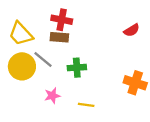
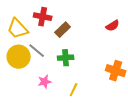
red cross: (62, 20) -> (43, 17), moved
brown rectangle: (59, 37) -> (63, 30), moved, turned -49
yellow line: (86, 105) -> (74, 90), turned -72

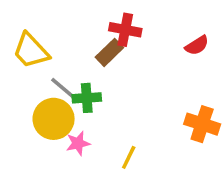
red cross: (43, 17) -> (125, 30), moved
yellow circle: (19, 57) -> (54, 119), moved
green cross: (66, 58) -> (87, 98), moved

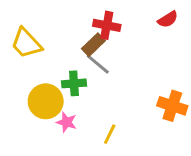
red semicircle: (197, 45) -> (168, 19), moved
gray line: (64, 89) -> (98, 64), moved
pink star: (78, 143) -> (67, 122), turned 30

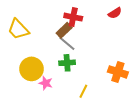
green cross: (74, 83) -> (67, 63), moved
yellow line: (110, 134) -> (83, 91), moved

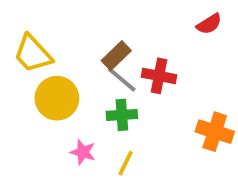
red cross: (73, 17) -> (159, 76), moved
yellow circle: (32, 69) -> (57, 98), moved
yellow line: (83, 91) -> (126, 163), moved

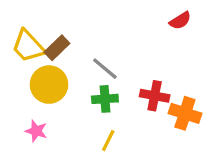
brown rectangle: (116, 56) -> (57, 48), moved
red cross: (159, 76) -> (155, 96), moved
pink star: (83, 152) -> (36, 131), moved

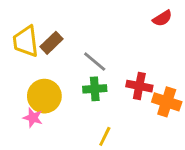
yellow trapezoid: (28, 46) -> (26, 41), turned 36
yellow circle: (49, 85) -> (44, 96), moved
yellow line: (108, 141) -> (105, 136), moved

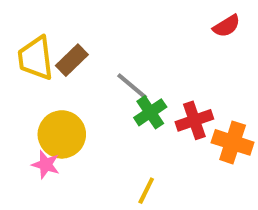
red cross: (139, 86) -> (194, 120), turned -30
green cross: (95, 89) -> (150, 112), moved, turned -30

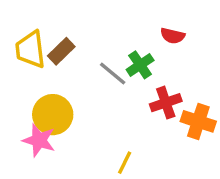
red semicircle: (227, 26) -> (173, 36), moved, turned 45
green cross: (150, 112) -> (140, 65), moved
pink star: (46, 165) -> (39, 140), size x1.4

